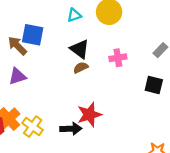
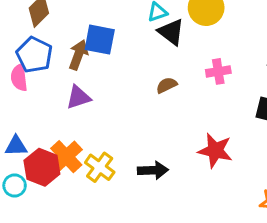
brown arrow: (17, 46) -> (78, 55), turned 65
black triangle: (80, 49) -> (171, 32), moved
red star: (89, 115) -> (215, 151), moved, turned 30

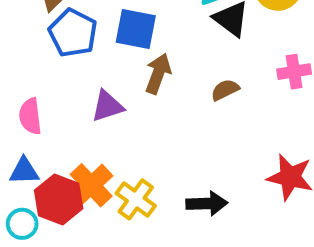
blue pentagon: (34, 55) -> (73, 33), moved
brown arrow: (78, 55) -> (158, 74), moved
pink semicircle: (19, 78) -> (30, 116), moved

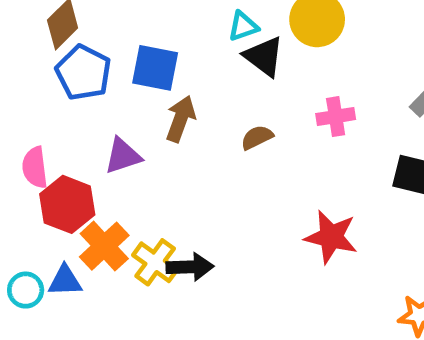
blue triangle: (24, 171) -> (65, 281), moved
red hexagon: (59, 199) -> (67, 204), moved
black arrow: (207, 204) -> (190, 267), moved

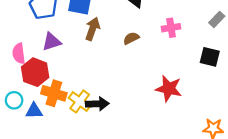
purple triangle: (123, 156) -> (52, 42), moved
orange cross: (104, 246) -> (54, 93), turned -30
cyan circle: (26, 290) -> (14, 100), moved

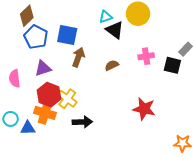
black square: (210, 57) -> (172, 65), moved
red hexagon: (35, 72) -> (49, 95), moved
yellow cross: (80, 101) -> (67, 99), moved

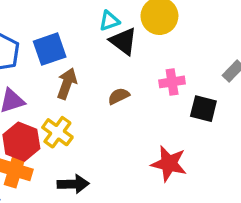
blue square: (67, 35) -> (50, 49), turned -30
black square: (172, 65) -> (203, 109), moved
yellow cross: (67, 99) -> (57, 132), moved

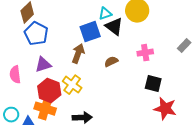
blue square: (50, 49) -> (90, 32), moved
black square: (203, 109) -> (153, 84), moved
red star: (169, 164) -> (165, 109), moved

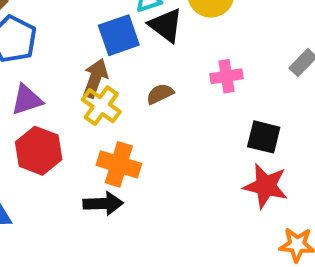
black square: (153, 84) -> (264, 137), moved
yellow cross: (72, 85) -> (101, 106), moved
orange cross: (45, 109) -> (119, 164), moved

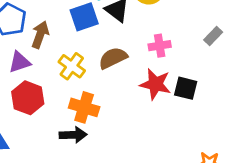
brown arrow: (95, 78) -> (40, 35), moved
brown semicircle: (160, 94) -> (113, 58), size x1.5
red star: (266, 186) -> (155, 84), moved

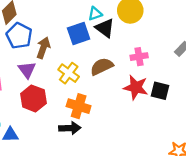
purple triangle: (20, 62) -> (27, 70), turned -48

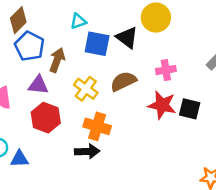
cyan triangle: (95, 14) -> (78, 21), moved
blue square: (79, 33) -> (97, 44), turned 30
purple triangle: (27, 70) -> (38, 85), turned -48

